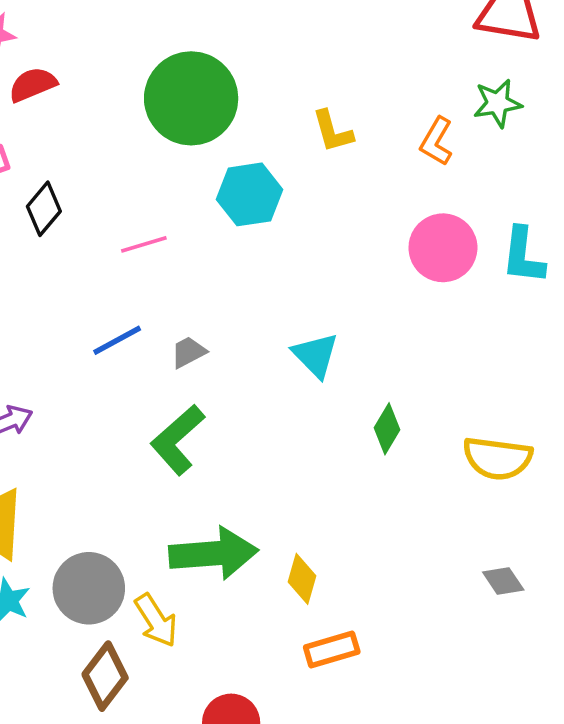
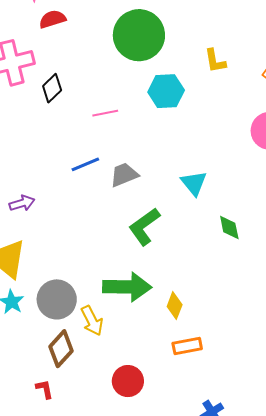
gray trapezoid: (189, 352) -> (124, 175), size x1.4
green diamond: (387, 429) -> (229, 227), turned -48
green L-shape: (178, 440) -> (144, 226), moved

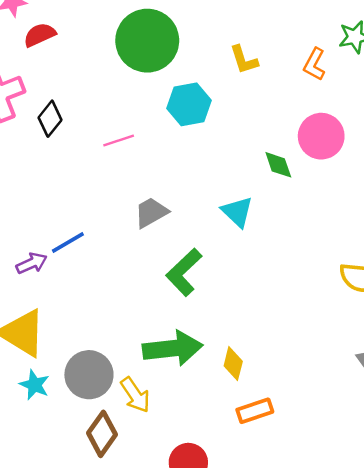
blue line: (85, 164) -> (68, 243), moved
green diamond: (229, 227) -> (278, 165), moved

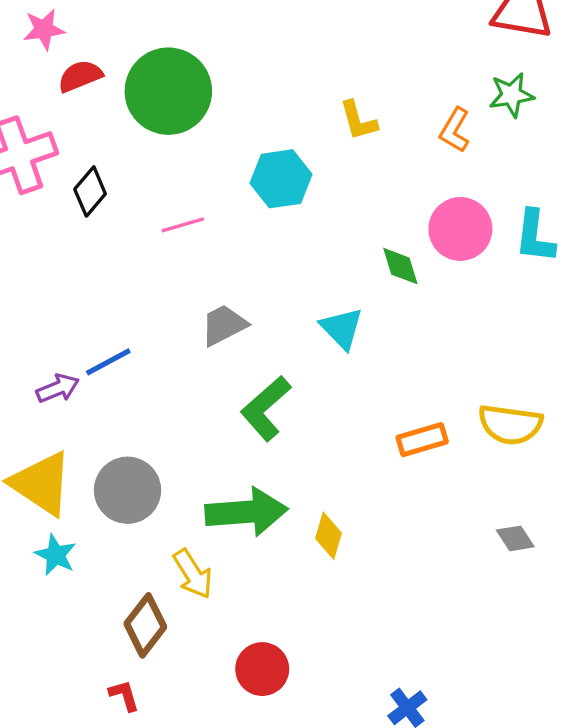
green circle: (147, 41) -> (168, 91), moved
gray circle: (89, 375) -> (127, 490), moved
orange rectangle: (255, 411) -> (422, 440), moved

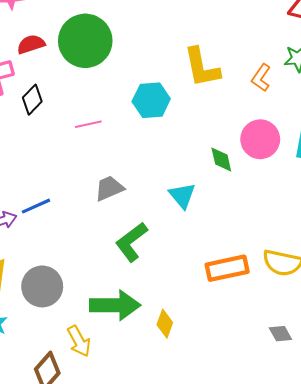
red semicircle: (80, 76) -> (31, 44), moved
yellow L-shape: (358, 121) -> (202, 67), size x1.6
orange rectangle: (422, 440) -> (227, 268), size x1.4

